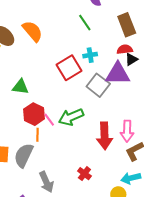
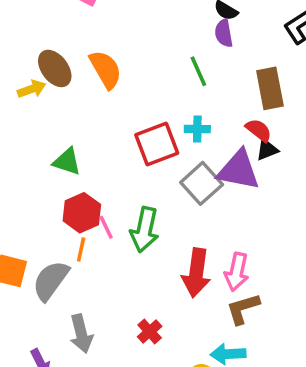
red semicircle: (125, 49) -> (259, 130), turned 35
green arrow: (71, 117) -> (145, 230), turned -65

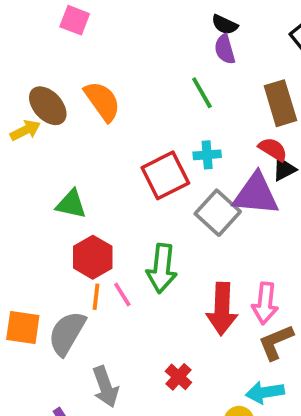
pink line: (106, 227) -> (122, 294), moved

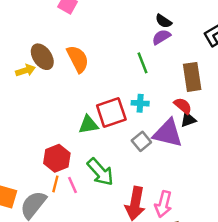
purple semicircle: (225, 49) -> (161, 37), turned 66
green triangle: (71, 204) -> (88, 125), moved, turned -30
gray square: (218, 213) -> (141, 141), size x0.7
green arrow: (162, 268) -> (100, 172), turned -56

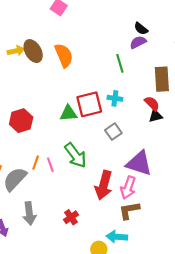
yellow arrow: (25, 70) -> (16, 51), moved
purple triangle: (168, 133) -> (139, 163), moved
red hexagon: (57, 158) -> (21, 121), moved

